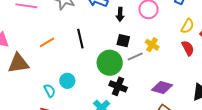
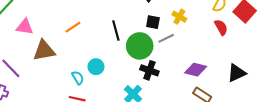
black line: (80, 39) -> (116, 31), moved
yellow cross: (152, 45) -> (179, 17), moved

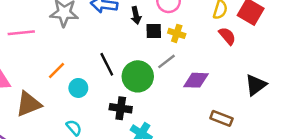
black square: (153, 22) -> (154, 31), moved
cyan circle: (96, 67) -> (78, 88), moved
black cross: (149, 70) -> (121, 108), moved
purple diamond: (196, 70) -> (196, 80), moved

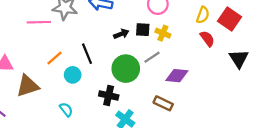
black arrow: (136, 15) -> (121, 34), moved, turned -104
pink line: (21, 33) -> (39, 22), moved
black line: (107, 64) -> (87, 54), moved
black triangle: (256, 85) -> (239, 59), moved, turned -30
brown rectangle: (221, 118) -> (163, 103), moved

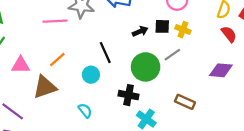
orange line: (55, 58) -> (57, 59), moved
purple diamond: (177, 76) -> (221, 70), moved

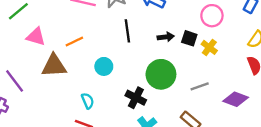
black line: (105, 53) -> (127, 31), moved
gray line: (172, 55) -> (200, 86), moved

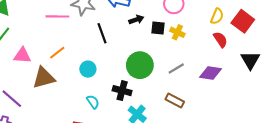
black arrow: (166, 37) -> (136, 20), moved
cyan semicircle: (88, 101) -> (93, 102), moved

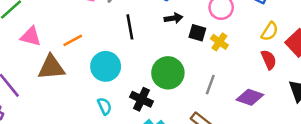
cyan circle: (88, 69) -> (106, 66), size x1.5
gray line: (176, 69) -> (210, 85), turned -49

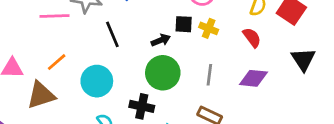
black arrow: (173, 18) -> (161, 40), moved
red semicircle: (269, 60) -> (252, 37), moved

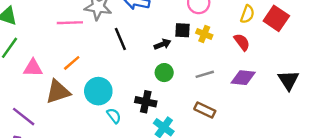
black triangle: (303, 59) -> (289, 80), moved
green circle: (163, 73) -> (164, 73), size x0.6
gray line: (209, 75) -> (205, 74), turned 66
cyan circle: (97, 81) -> (98, 91), moved

